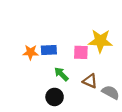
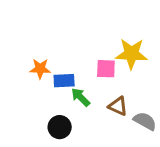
blue rectangle: (49, 50) -> (64, 81), moved
black circle: (55, 97) -> (60, 127), moved

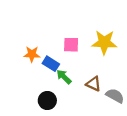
pink square: (106, 69) -> (71, 45), moved
blue rectangle: (64, 81) -> (51, 64), turned 35

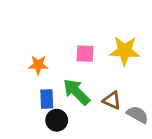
blue rectangle: (51, 64) -> (47, 99), moved, turned 56
green arrow: (64, 77) -> (77, 92), size x1.5

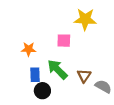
yellow star: (125, 51) -> (85, 19), moved
brown triangle: (112, 100) -> (84, 76), turned 40

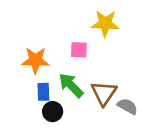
orange star: (29, 49) -> (35, 60), size x1.5
brown triangle: (84, 76) -> (104, 93), size x1.5

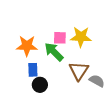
yellow star: (105, 23) -> (81, 37), moved
green arrow: (71, 85) -> (54, 52), moved

